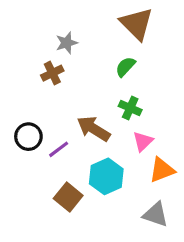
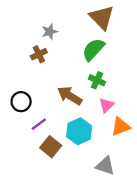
green semicircle: (125, 67) -> (93, 49), size x1.5
purple line: (59, 149) -> (39, 124), moved
gray triangle: (156, 214) -> (105, 166), moved

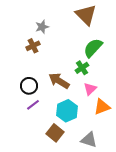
green semicircle: (93, 49) -> (93, 48), moved
green cross: (97, 80) -> (82, 68), turned 32
black circle: (21, 102) -> (29, 86), moved
brown square: (51, 147) -> (55, 133), moved

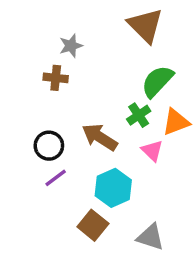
brown cross: (33, 46) -> (56, 78), turned 32
pink triangle: (90, 89) -> (152, 151), turned -32
orange triangle: (102, 107) -> (176, 122), moved

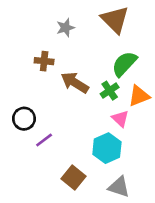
gray star: (71, 46) -> (65, 28), moved
brown arrow: (100, 137) -> (75, 83), moved
black circle: (49, 146) -> (24, 119), moved
cyan hexagon: (113, 188) -> (107, 148), moved

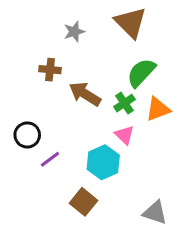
pink triangle: (120, 119) -> (124, 135), moved
cyan hexagon: (107, 148) -> (103, 162), moved
gray triangle: (119, 187) -> (155, 212), moved

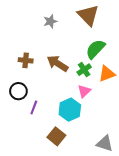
brown cross: (50, 70) -> (26, 60), moved
pink triangle: (124, 135) -> (84, 91), turned 32
purple line: (50, 159) -> (34, 108), turned -32

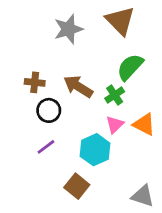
gray star: (50, 21) -> (68, 29), size x1.5
orange triangle: (107, 74) -> (144, 124), moved, turned 48
black circle: (18, 91) -> (49, 110), moved
purple line: (34, 108) -> (46, 147), turned 32

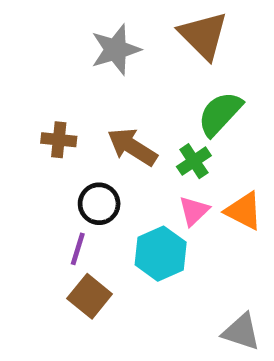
black circle: (49, 110) -> (99, 204), moved
purple line: (46, 147) -> (78, 249), turned -36
brown square: (77, 186) -> (90, 296), moved

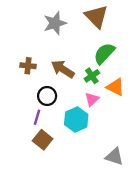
orange triangle: (244, 211) -> (115, 87), moved

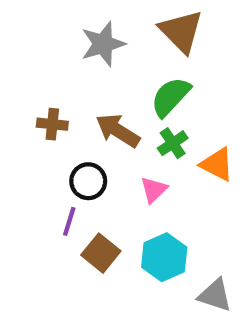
green semicircle: (104, 53) -> (171, 97), moved
pink triangle: (92, 99) -> (154, 190), moved
cyan hexagon: (76, 120) -> (164, 257), moved
brown square: (43, 140) -> (101, 253), moved

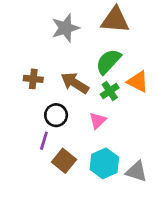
brown triangle: (181, 31) -> (115, 20), turned -40
orange triangle: (217, 164) -> (138, 82), moved
gray triangle: (215, 295) -> (137, 171), moved

